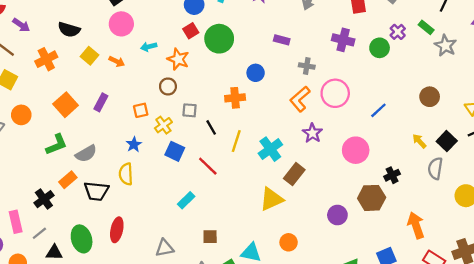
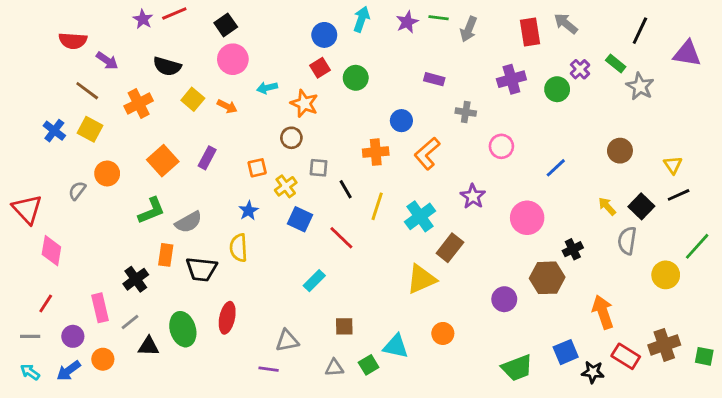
green circle: (219, 39) -> (356, 78), size x0.7
purple cross: (343, 40) -> (511, 79), turned -30
pink circle: (335, 93) -> (501, 146), size x0.7
orange L-shape: (300, 99) -> (427, 153), moved
orange rectangle: (68, 180) -> (166, 255), turned -42

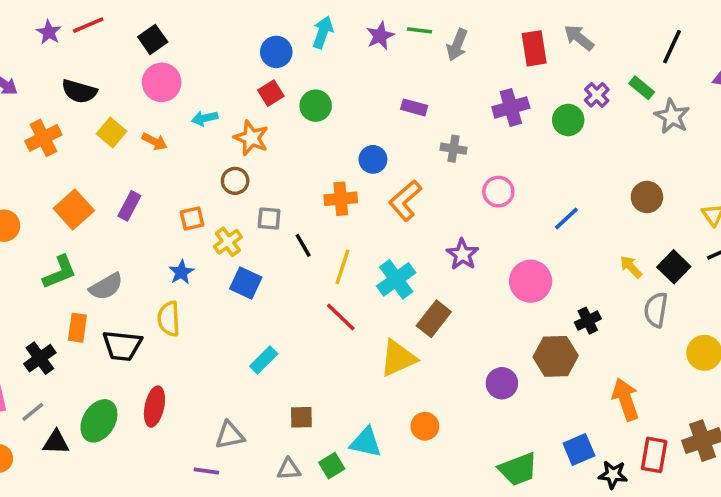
red line: (341, 238) -> (341, 317), moved
green ellipse: (183, 329) -> (99, 421), turned 48
red rectangle: (626, 356) -> (654, 455), turned 68

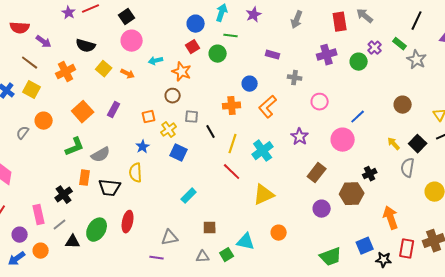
green line: (420, 30) -> (231, 36), moved
pink circle: (531, 281) -> (343, 140), moved
brown rectangle: (434, 319) -> (317, 173), moved

